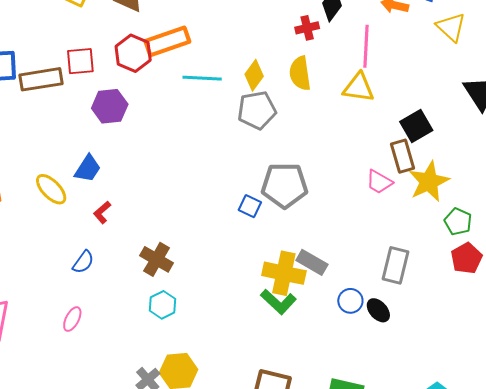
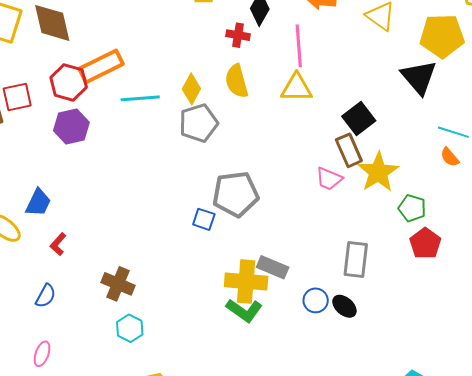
red cross: (307, 28) -> (238, 35), turned 30
purple hexagon: (110, 106) -> (71, 127), moved

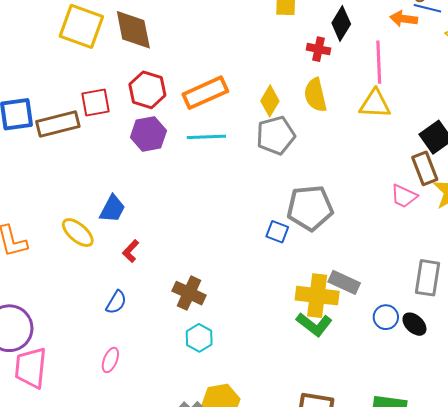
orange rectangle: (101, 66) -> (205, 93), moved
cyan line: (140, 98) -> (206, 137), moved

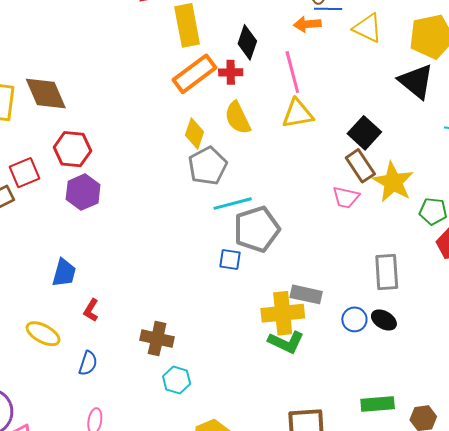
orange rectangle: (205, 93) -> (194, 74), moved
cyan line: (206, 137) -> (233, 204), moved
yellow ellipse: (78, 233) -> (43, 334), moved

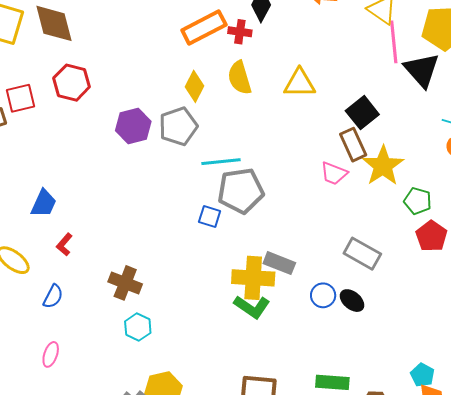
pink line: (292, 72) -> (394, 42), moved
gray pentagon: (208, 166) -> (178, 126), moved
purple hexagon: (83, 192) -> (133, 126), moved
gray rectangle: (387, 272) -> (362, 254), turned -66

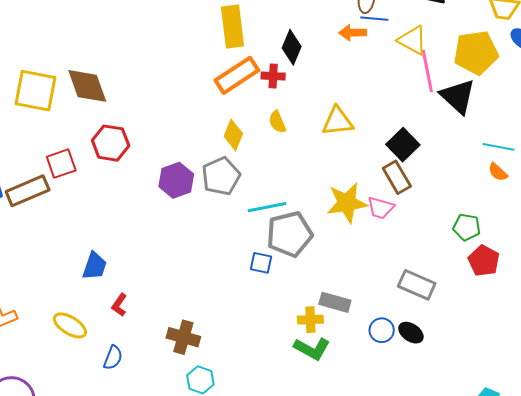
yellow semicircle: (240, 78) -> (277, 122), size x0.7
yellow star: (383, 166) -> (347, 203), moved, turned 30
yellow cross: (253, 278) -> (310, 320), size x0.6

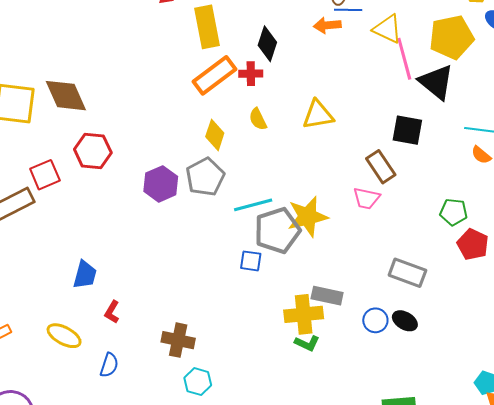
black square: (403, 145) -> (407, 130), moved, turned -32
yellow star: (347, 203) -> (308, 217), moved
yellow cross: (310, 320) -> (304, 314), size x1.5
green L-shape: (312, 349) -> (307, 343), size x0.7

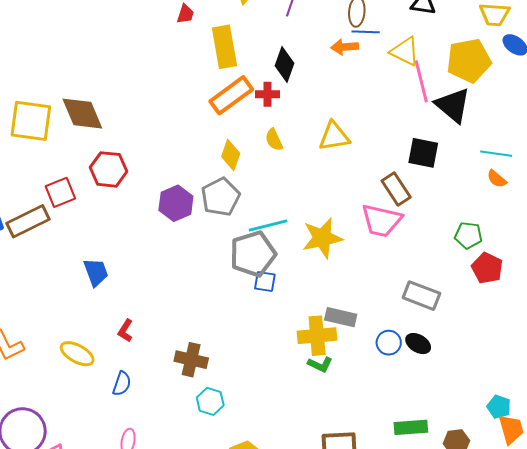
pink trapezoid: (366, 198) -> (381, 220), size x1.5
gray pentagon: (277, 230) -> (253, 254), moved
blue trapezoid: (85, 275) -> (96, 272), moved, turned -36

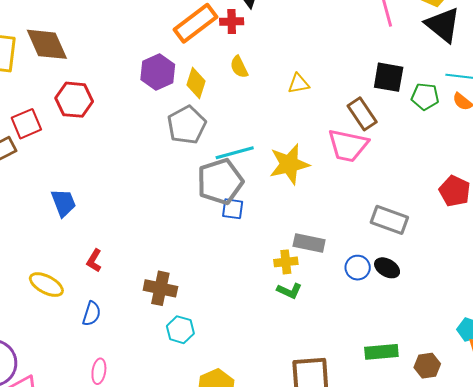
black triangle: (453, 105) -> (443, 25), moved
yellow triangle: (334, 136) -> (298, 84), moved, size x0.7
purple hexagon: (176, 203) -> (158, 72), moved
green pentagon: (468, 235) -> (425, 97), moved
yellow cross: (317, 336) -> (286, 262), size x0.6

